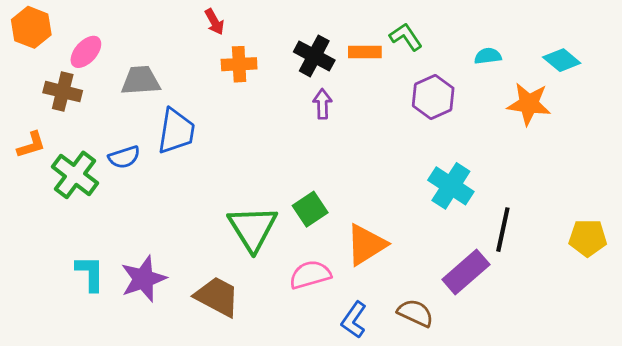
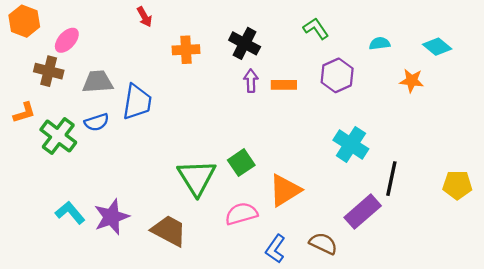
red arrow: (214, 22) -> (144, 17), moved
orange rectangle: (365, 52) -> (284, 85), moved
gray trapezoid: (141, 81) -> (98, 82), moved
orange star: (529, 104) -> (412, 81), size x0.7
cyan L-shape: (90, 273) -> (70, 213), turned -40

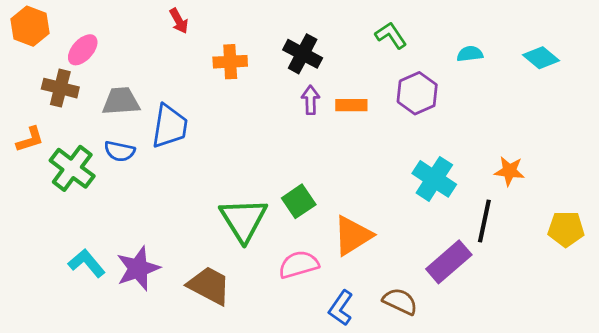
orange star: (412, 81) -> (509, 171), moved
blue semicircle: (97, 122) -> (120, 151), turned 30

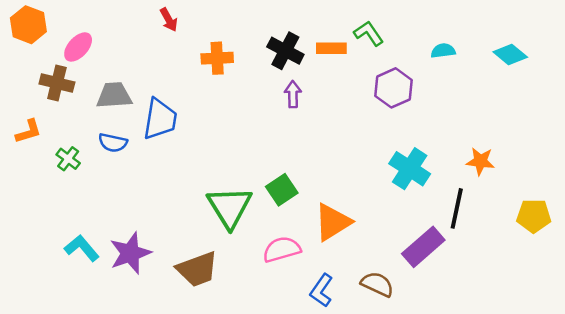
orange rectangle: (351, 105) -> (331, 48), moved
green cross: (72, 168) -> (68, 159), size x0.6
brown trapezoid: (209, 286) -> (197, 269), turned 132

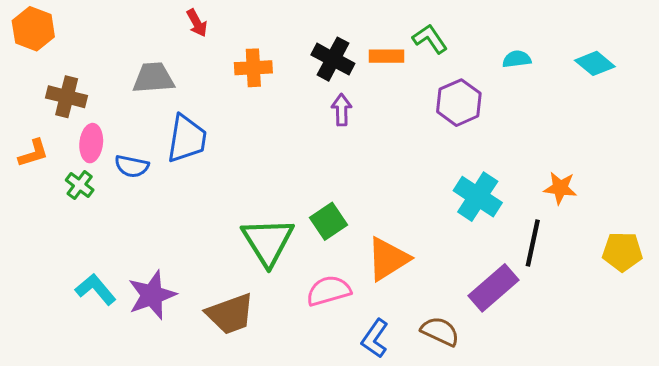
pink ellipse: (78, 47) -> (91, 143), moved, turned -36
gray trapezoid: (114, 95) -> (153, 78), moved

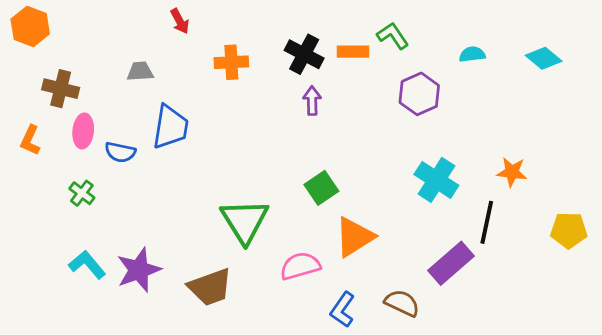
gray trapezoid: (153, 78) -> (140, 71), size x0.7
orange L-shape: (33, 153) -> (30, 140), turned 132
green cross: (80, 185) -> (82, 193), moved
green square: (329, 221) -> (321, 188), moved

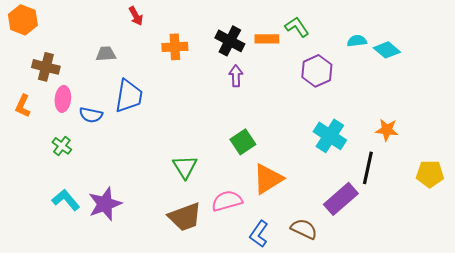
cyan diamond: (544, 58) -> (387, 50), moved
green triangle: (245, 221) -> (185, 167), size x0.7
brown trapezoid: (210, 287) -> (185, 217), moved

